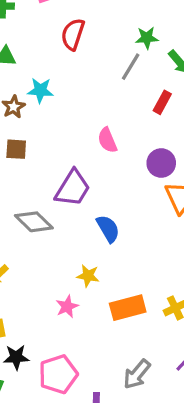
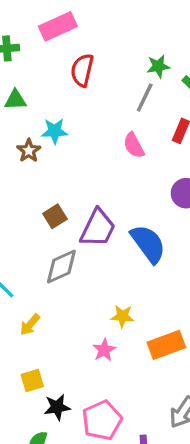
pink semicircle: (107, 140) -> (134, 145), moved
brown square: (16, 149) -> (55, 216), moved, turned -30
gray diamond: (34, 222) -> (61, 266), turned -63
blue semicircle: (108, 229) -> (148, 244), moved, size x1.4

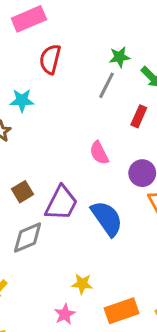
cyan star: (55, 131) -> (22, 100), moved
pink semicircle: (134, 145) -> (99, 153), moved

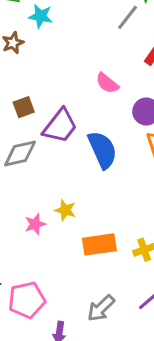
pink semicircle: (99, 153) -> (107, 83), turned -35
pink star: (65, 314) -> (35, 224), moved

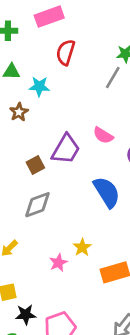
purple trapezoid: (60, 126) -> (66, 149), moved
yellow star: (65, 210) -> (82, 247), turned 30

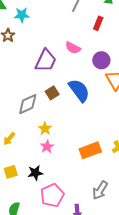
brown square: (35, 165) -> (52, 93), moved
yellow star: (82, 247) -> (45, 129), moved
black star: (26, 315) -> (35, 173), moved

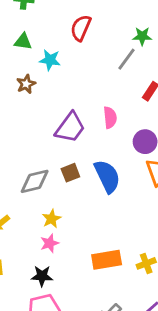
pink semicircle: (73, 48) -> (110, 118), turned -133
black star: (35, 173) -> (42, 276), moved

